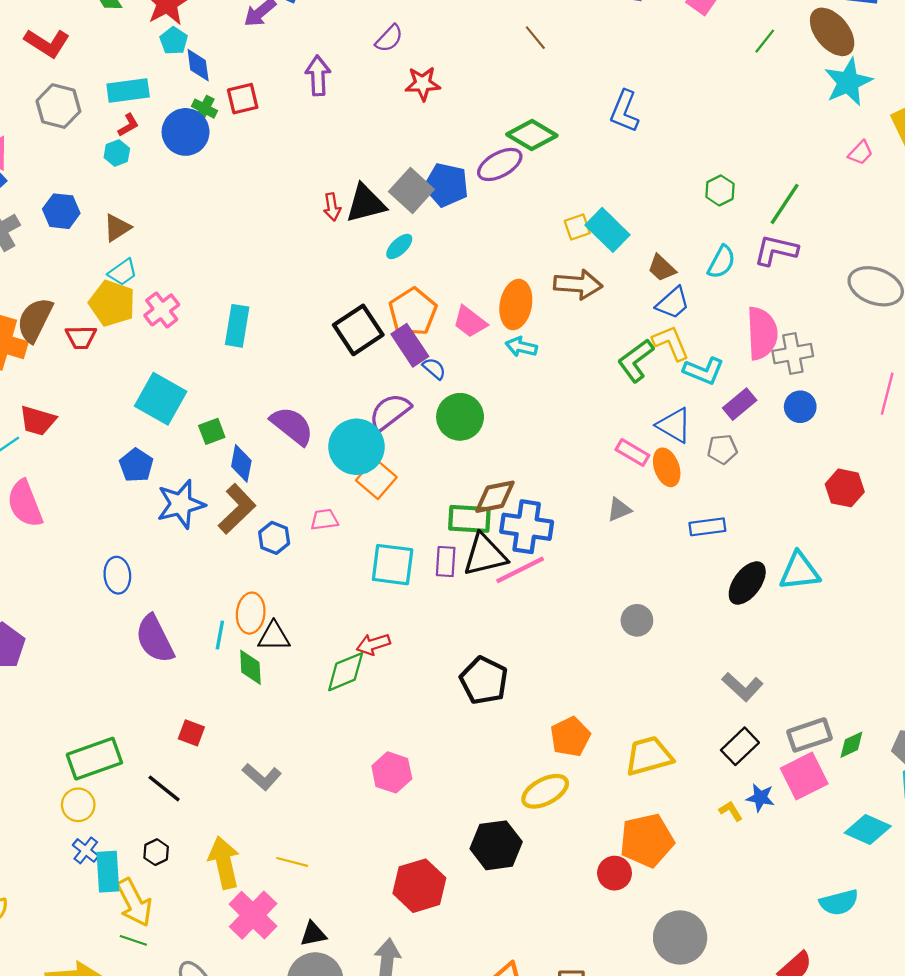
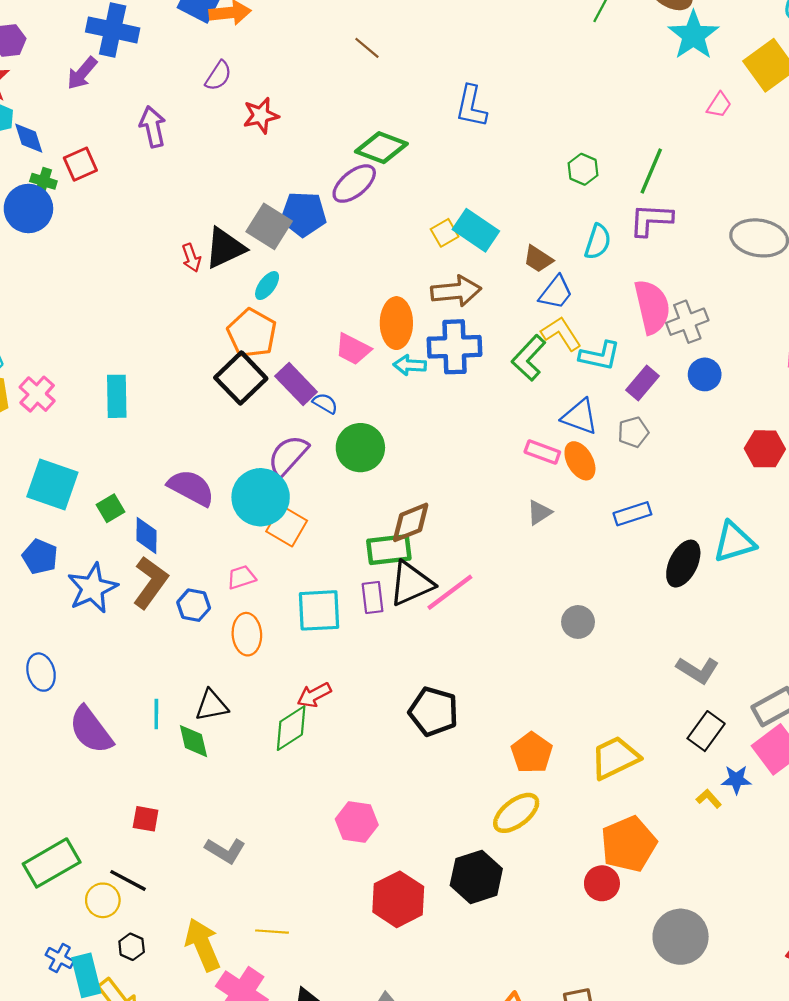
orange pentagon: (413, 312) -> (252, 333), moved
blue cross: (527, 527) -> (454, 347), moved
orange ellipse: (251, 613) -> (247, 634), moved
yellow circle: (78, 805) -> (103, 900), moved
red hexagon: (419, 886) -> (398, 899), moved

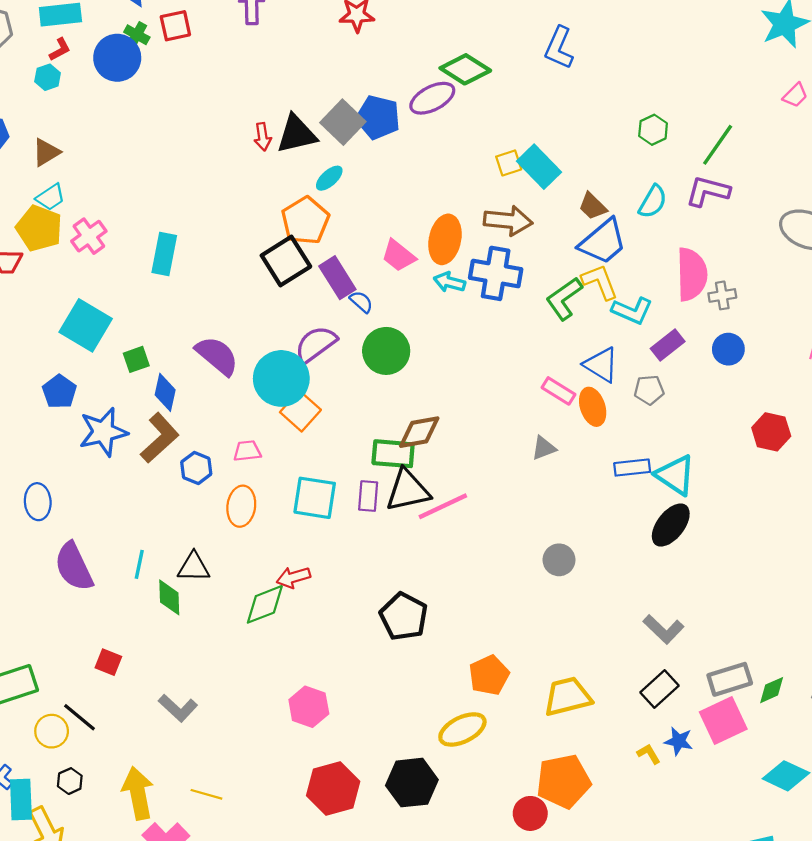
blue trapezoid: (556, 292) -> (603, 242), size x1.4
gray cross: (687, 322) -> (722, 295), size x0.7
cyan triangle: (734, 542) -> (675, 475), moved, turned 39

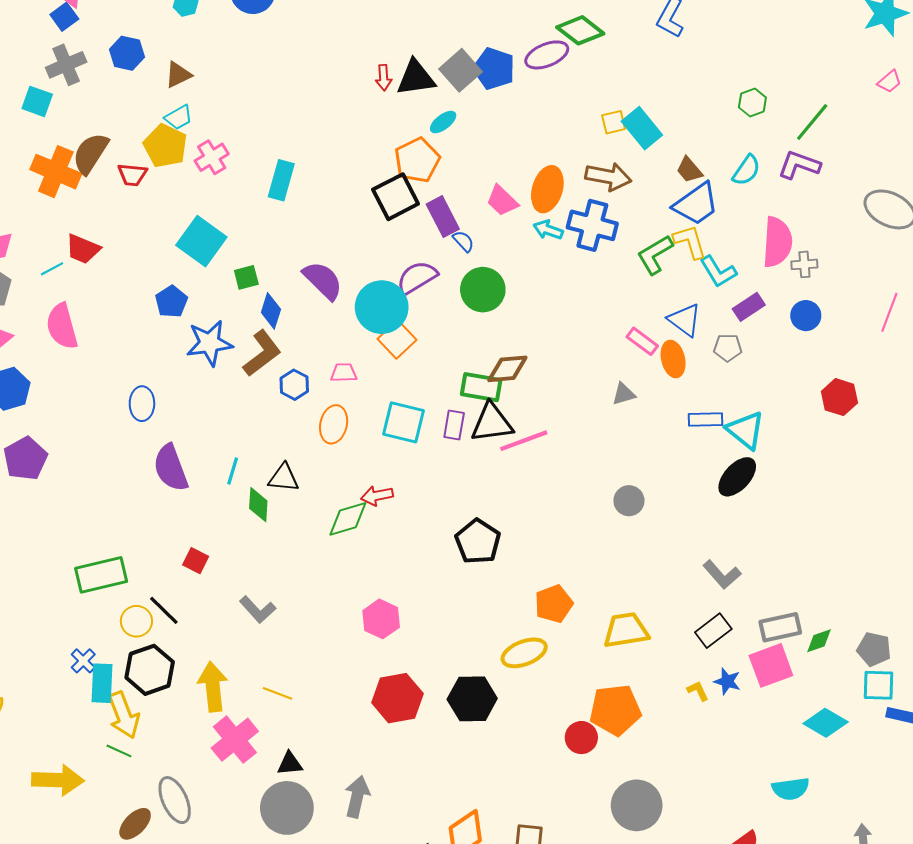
cyan L-shape: (632, 311) -> (718, 272), turned 30
black hexagon: (70, 781) -> (150, 670), size x2.0

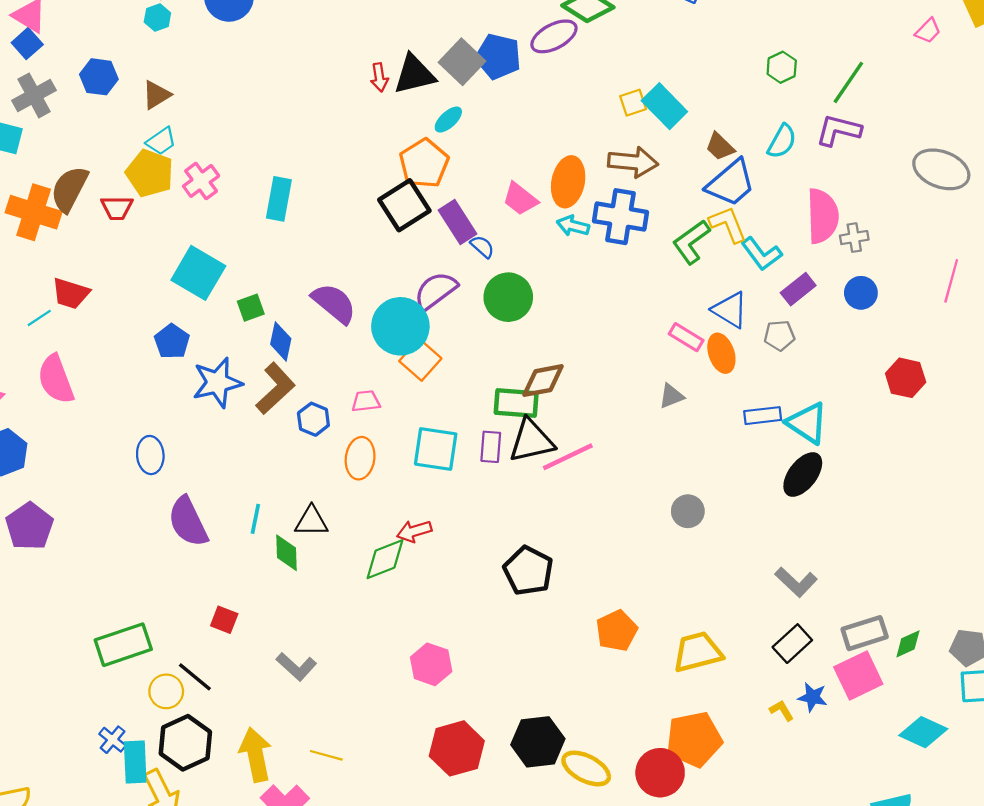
yellow ellipse: (524, 653) -> (586, 768), moved, turned 54
red circle: (581, 738) -> (660, 773), size x1.4

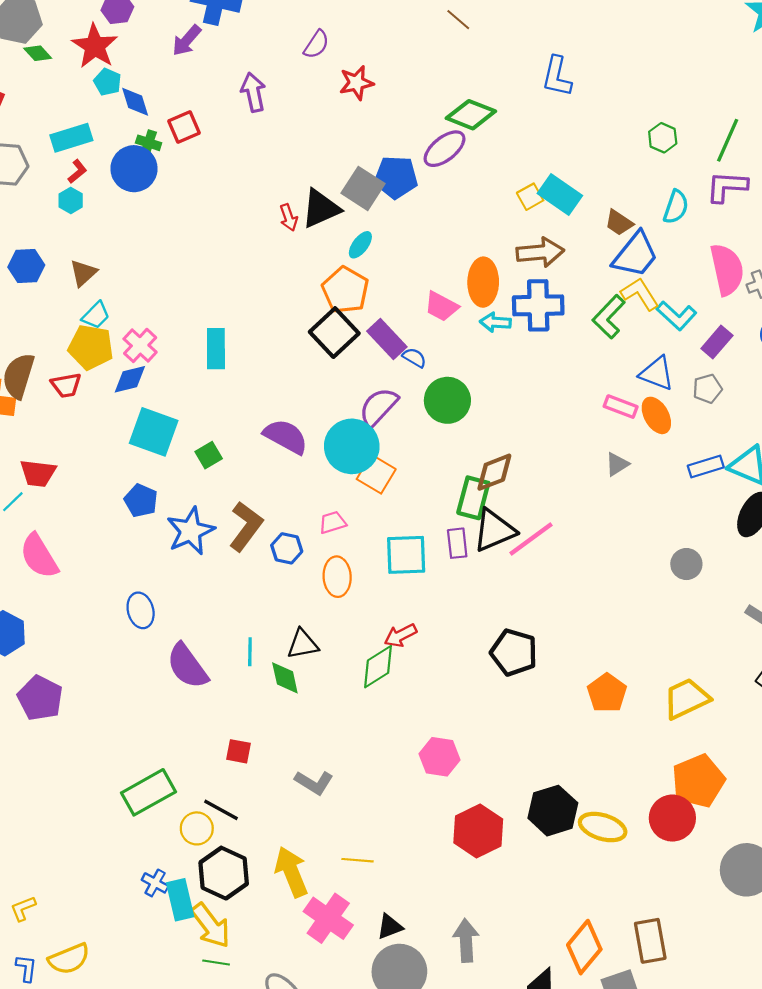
blue diamond: (281, 341) -> (130, 379), moved, turned 75
green rectangle: (516, 403) -> (473, 498), turned -69
gray circle: (688, 511) -> (686, 564), moved

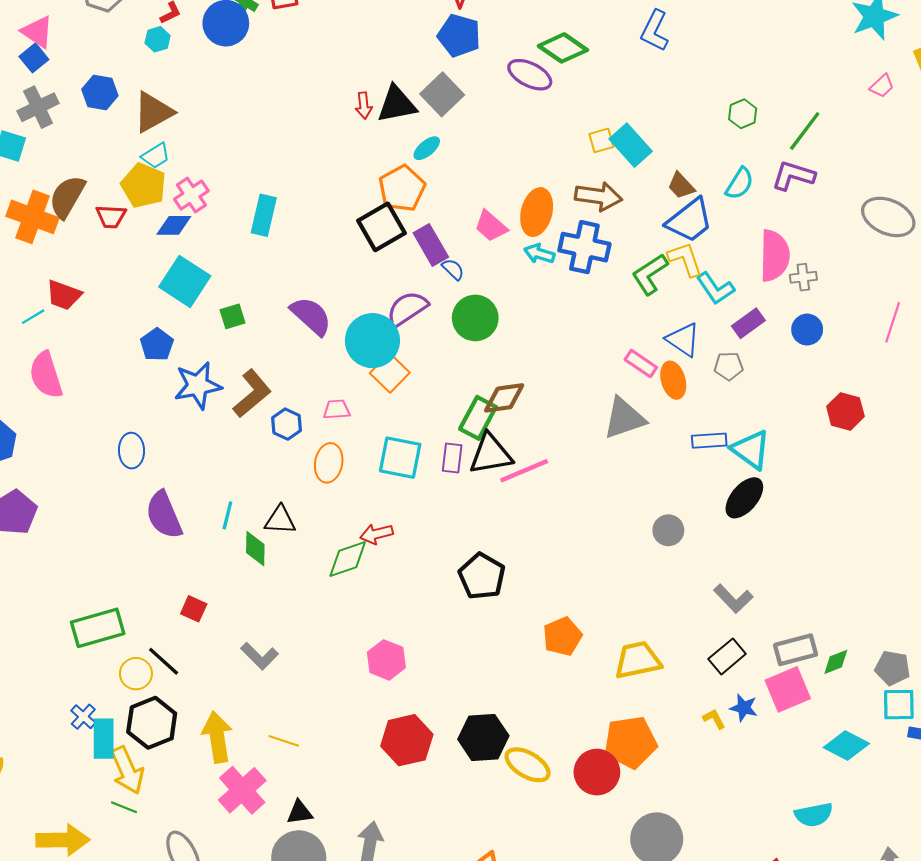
purple ellipse: (445, 149) -> (530, 75), turned 51
blue pentagon: (396, 177) -> (459, 35), moved
brown triangle: (83, 273) -> (153, 112), size x1.5
gray triangle: (617, 464) -> (624, 418), size x1.8

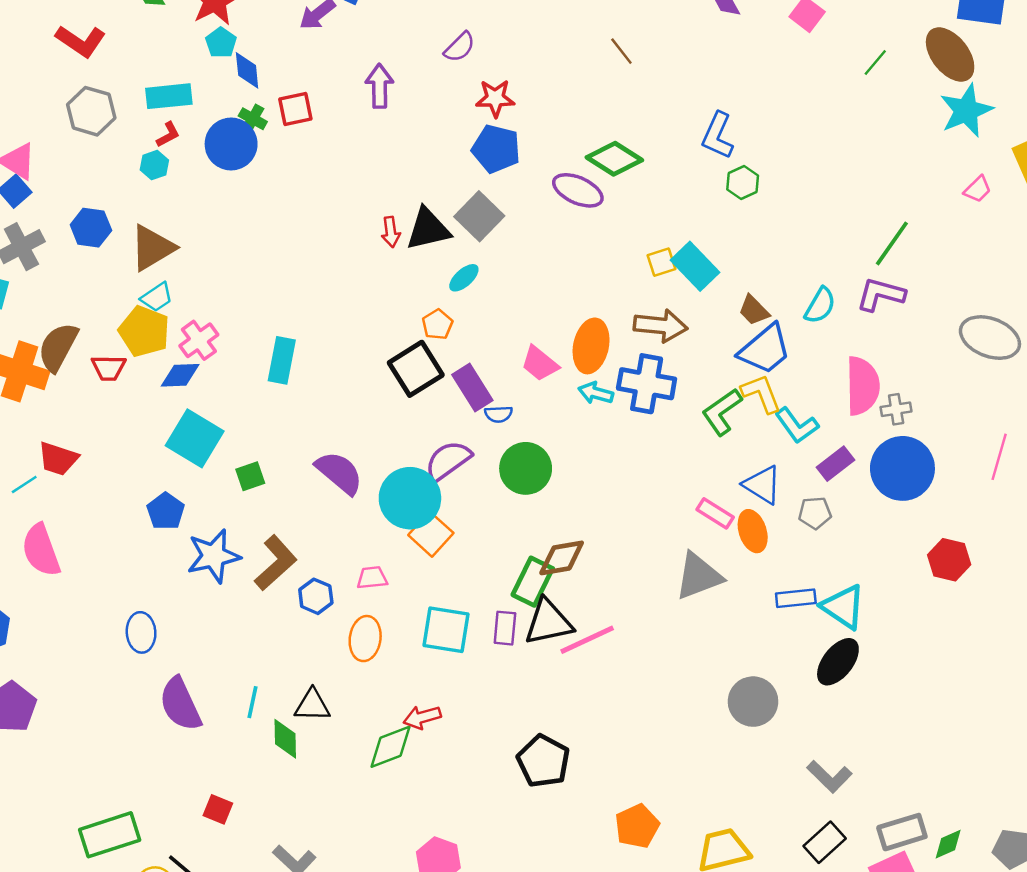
green hexagon: (743, 114) -> (743, 182), moved
orange pentagon: (402, 188) -> (437, 324), size x0.6
blue semicircle: (453, 269) -> (499, 414), turned 135
blue circle: (807, 330) -> (902, 468), size x1.8
gray circle: (668, 530) -> (753, 702), size x1.4

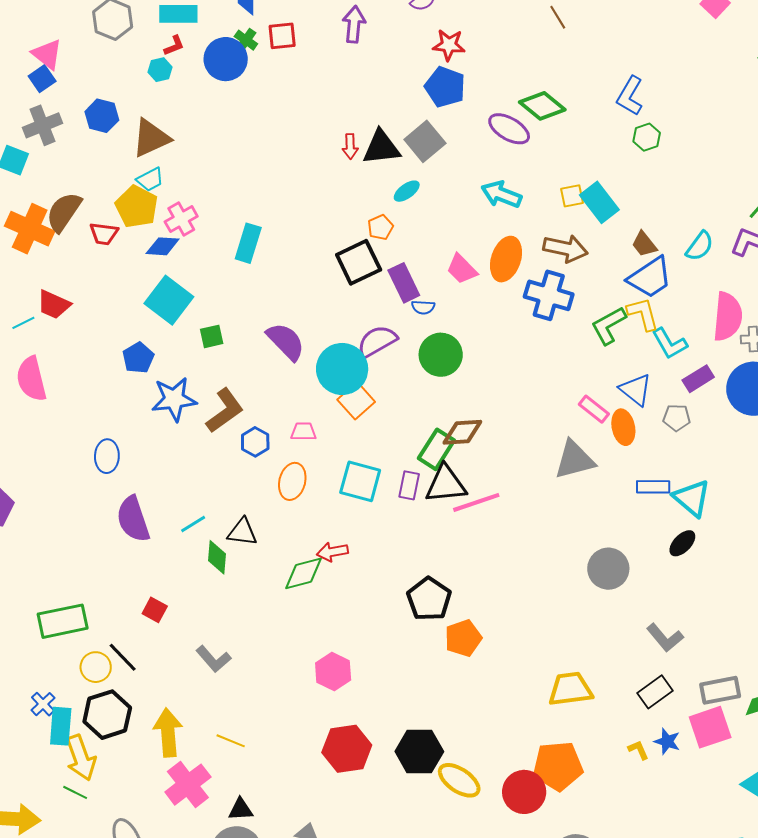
cyan arrow: (596, 393) -> (501, 194), moved, size x1.4
black ellipse: (838, 662) -> (682, 543), size x0.7
cyan line: (252, 702) -> (193, 524), turned 40
orange pentagon: (637, 826) -> (463, 638), moved

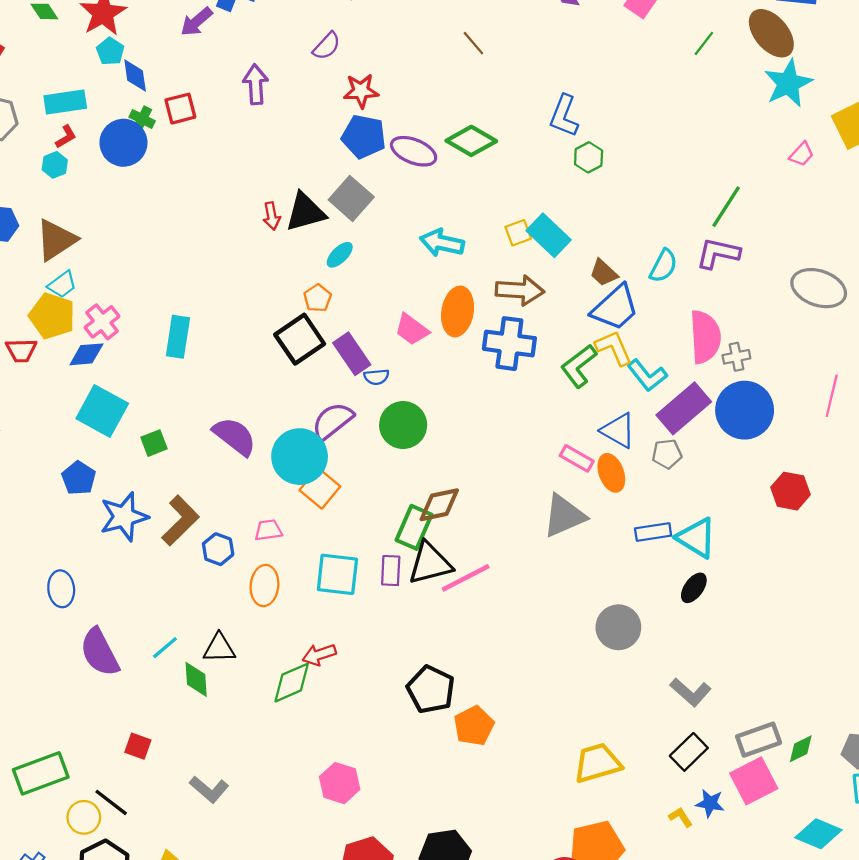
purple ellipse: (509, 129) -> (414, 151), moved
purple rectangle: (698, 379) -> (684, 408), size x1.6

